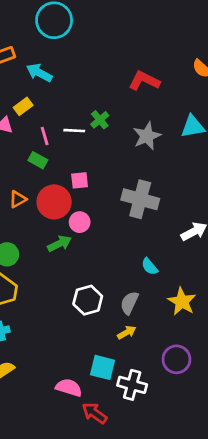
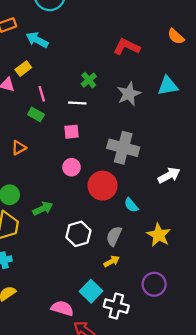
white line: (74, 131) -> (77, 103), moved
red circle: (54, 202) -> (102, 186), moved
green arrow: (59, 244) -> (43, 209), moved
cyan square: (102, 367) -> (91, 291), turned 30

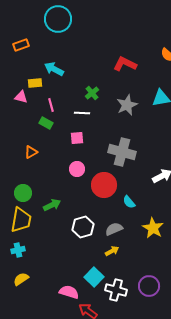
cyan arrow: (37, 40) -> (54, 69), moved
yellow rectangle: (23, 69) -> (35, 83), turned 32
gray semicircle: (114, 236) -> (114, 229), turned 42
purple circle: (154, 284) -> (149, 286), moved

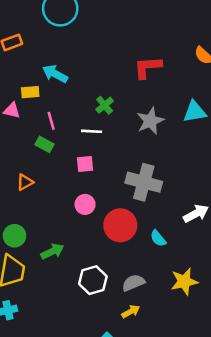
red L-shape: (125, 64) -> (148, 67), turned -30
cyan semicircle: (129, 202) -> (158, 238), moved
yellow star: (153, 228) -> (184, 281), turned 30

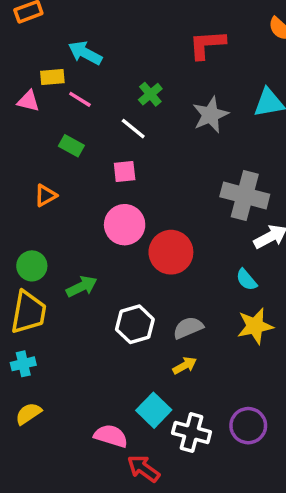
pink line: (51, 121) -> (80, 99), moved, turned -42
white line: (92, 131) -> (133, 129), turned 36
gray cross: (144, 182) -> (245, 195), moved
pink circle: (85, 204) -> (125, 225), size x1.5
cyan semicircle: (158, 238) -> (247, 280), moved

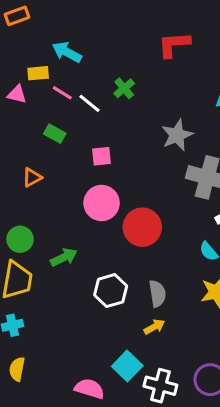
gray star: (210, 115) -> (177, 135), moved
white line: (133, 129) -> (89, 103), moved
gray semicircle: (188, 328) -> (157, 294), turned 104
yellow semicircle: (28, 414) -> (17, 369), turned -45

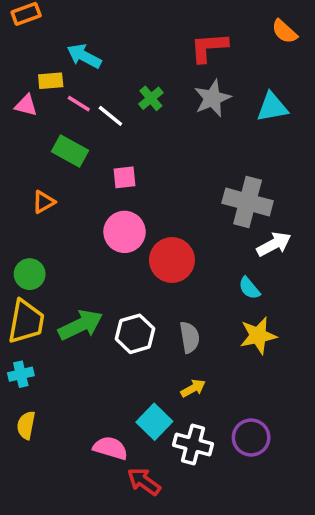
green rectangle: (55, 134) -> (70, 151), size x1.4
gray star: (177, 135) -> (212, 98), moved
green arrow: (64, 257) -> (81, 325), moved, size x1.4
yellow arrow: (154, 327) -> (193, 388), moved

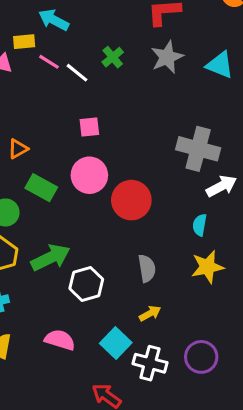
cyan triangle: (272, 107) -> (220, 65), turned 32
green rectangle: (70, 151) -> (41, 188), moved
cyan semicircle: (249, 288) -> (200, 225), turned 50
white hexagon: (135, 334) -> (86, 284), moved
pink semicircle: (110, 448) -> (60, 340), moved

